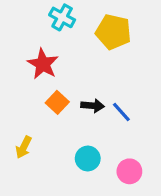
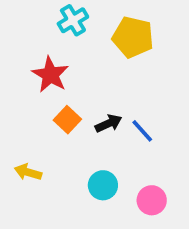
cyan cross: (62, 17) -> (73, 20), turned 30
black arrow: (93, 106) -> (109, 123), turned -30
yellow arrow: (24, 147) -> (28, 172), turned 80

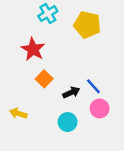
black arrow: (109, 123) -> (71, 92), moved
pink circle: (152, 200) -> (100, 108), moved

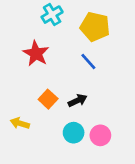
orange square: (44, 79) -> (48, 99), moved
blue line: (93, 86) -> (88, 62), moved
pink circle: (100, 108) -> (100, 135), moved

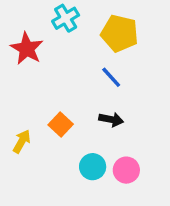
red star: (36, 53) -> (27, 49), moved
black arrow: (78, 100) -> (111, 119), moved, turned 36
yellow arrow: (20, 123) -> (22, 141), moved, turned 102

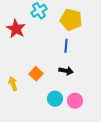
blue line: (111, 77) -> (66, 46), turned 48
yellow arrow: (22, 141) -> (13, 84), turned -48

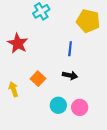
yellow pentagon: (71, 20) -> (88, 21), moved
red star: (16, 29) -> (18, 43), moved

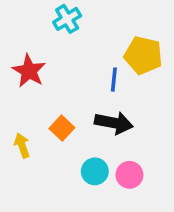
yellow pentagon: (88, 21) -> (143, 55), moved
black arrow: (70, 75) -> (114, 123), size x1.5

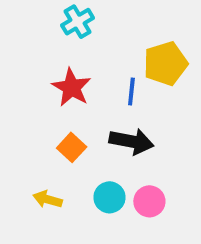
yellow pentagon: (143, 55) -> (165, 64), turned -30
red star: (29, 71) -> (72, 88), moved
yellow arrow: (22, 145) -> (48, 199), moved, turned -55

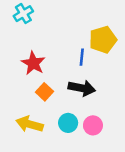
cyan cross: (78, 22) -> (23, 14), moved
red star: (72, 88) -> (33, 63), moved
yellow arrow: (48, 199) -> (30, 124), size x1.5

